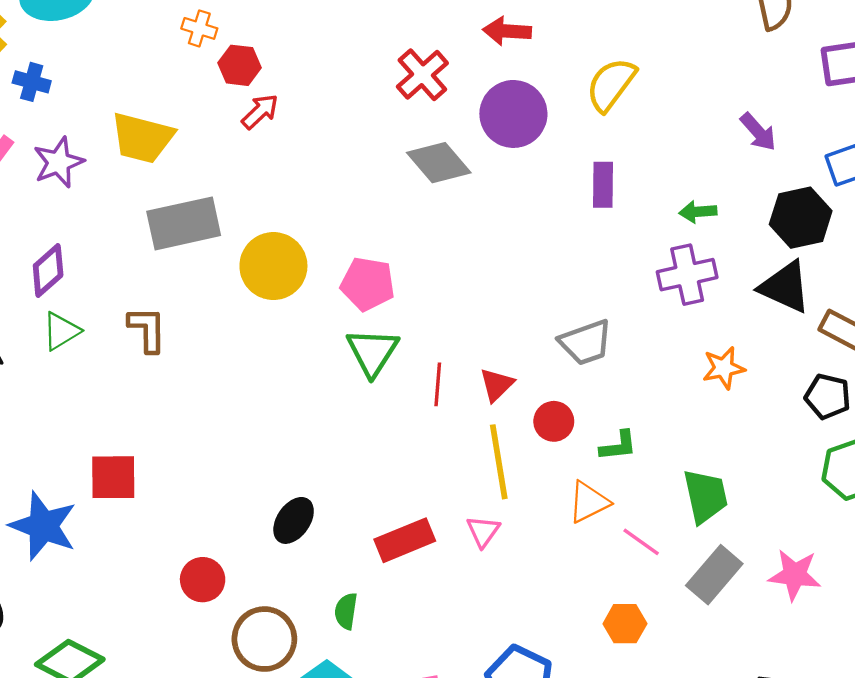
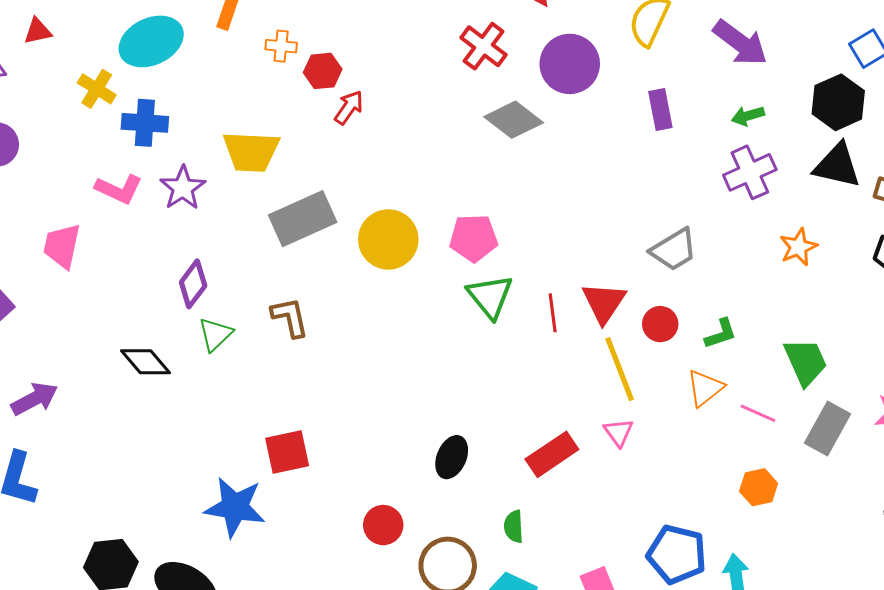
blue cross: (32, 82) -> (145, 123), size x1.4
purple arrow: (758, 132) -> (740, 43), moved, size x1.5
red triangle: (497, 385) -> (604, 303), size x1.4

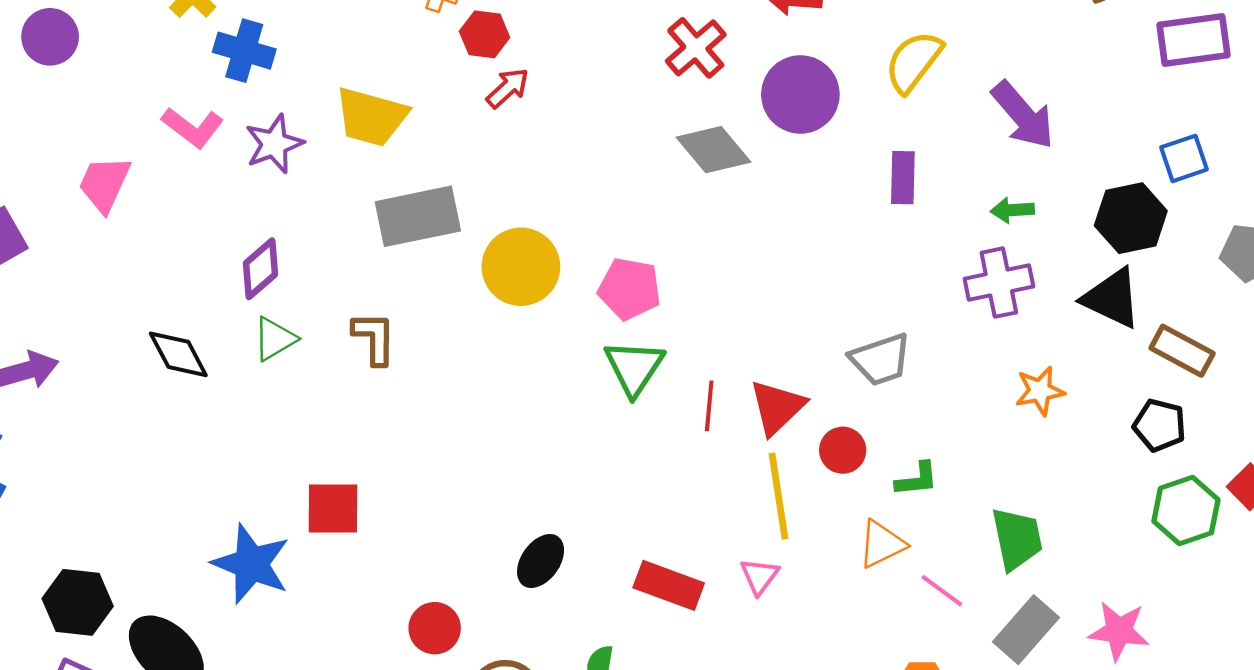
red rectangle: (552, 454) -> (669, 585), turned 42

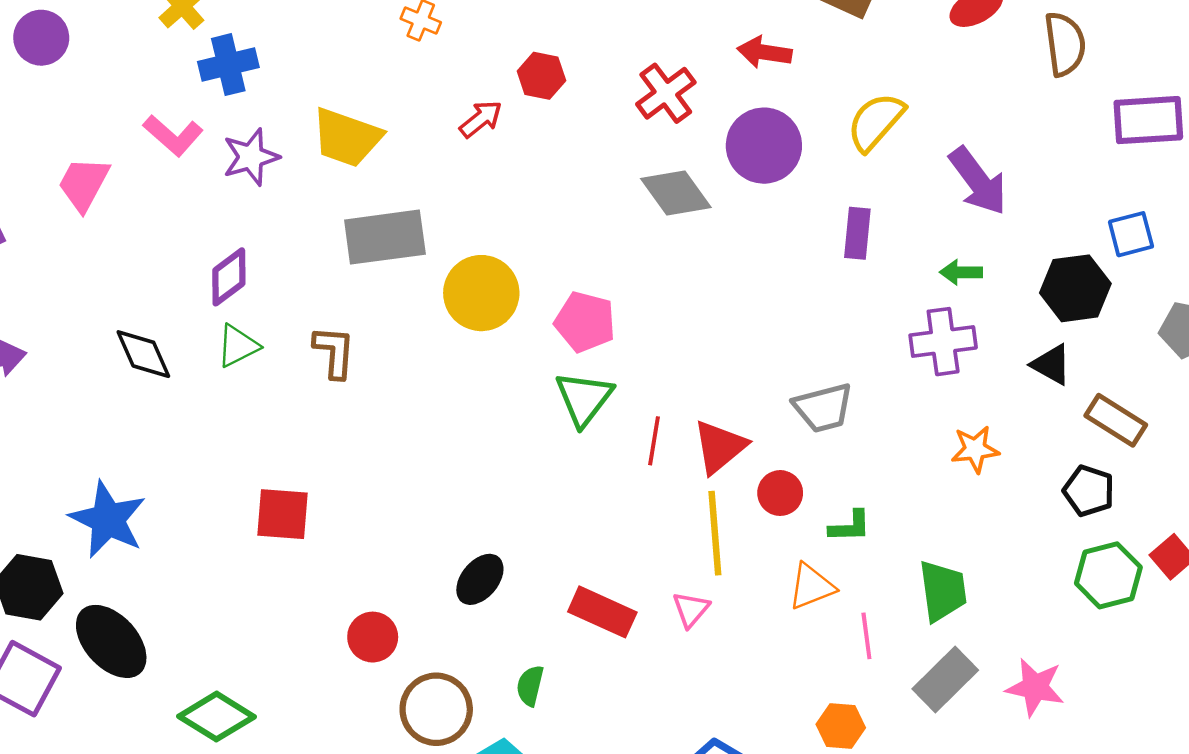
red hexagon: (485, 34) -> (541, 76), moved
blue cross: (244, 51) -> (228, 65), turned -34
black triangle: (1112, 298) -> (1051, 365), size x0.7
blue star: (251, 564) -> (108, 520), moved
pink line: (942, 591) -> (866, 636), turned 42

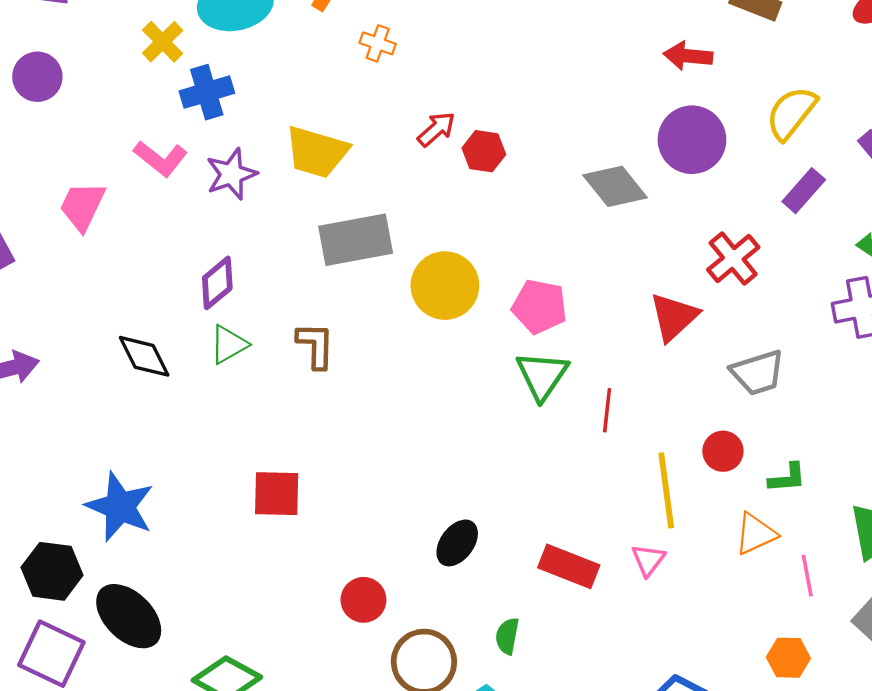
red hexagon: (541, 76) -> (484, 151), moved
red cross: (666, 93) -> (733, 259), moved
purple rectangle: (857, 233) -> (804, 191), moved, turned 39
red triangle: (720, 447) -> (674, 317), moved

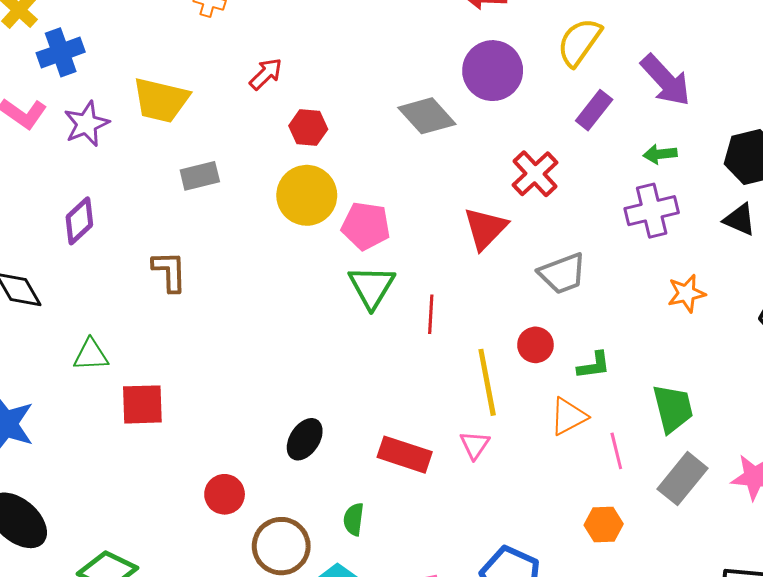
red hexagon: (484, 151) -> (308, 127), moved
gray rectangle: (356, 240) -> (200, 176), size x0.6
yellow circle: (445, 286) -> (307, 195), moved
green triangle: (229, 344) -> (91, 355), moved, turned 30

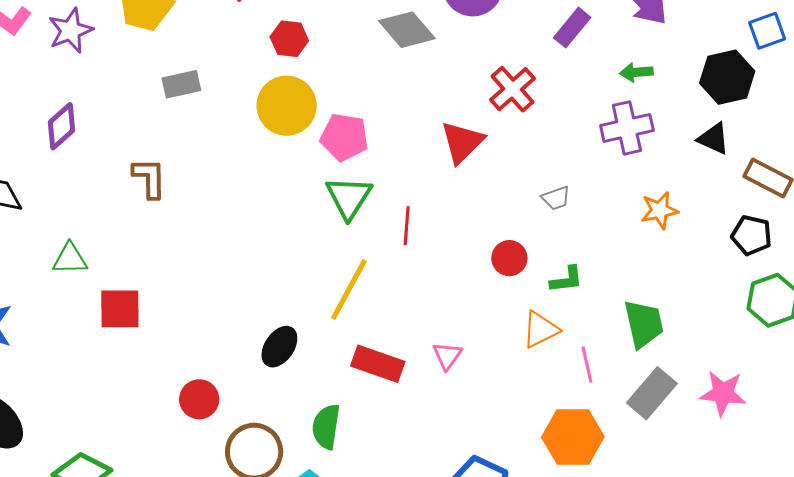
gray trapezoid: (562, 274) -> (556, 198), moved, size x0.6
yellow line: (487, 382) -> (349, 289), moved, turned 38
green semicircle: (354, 519) -> (326, 427), size x1.4
orange hexagon: (604, 525) -> (573, 437), size x1.6

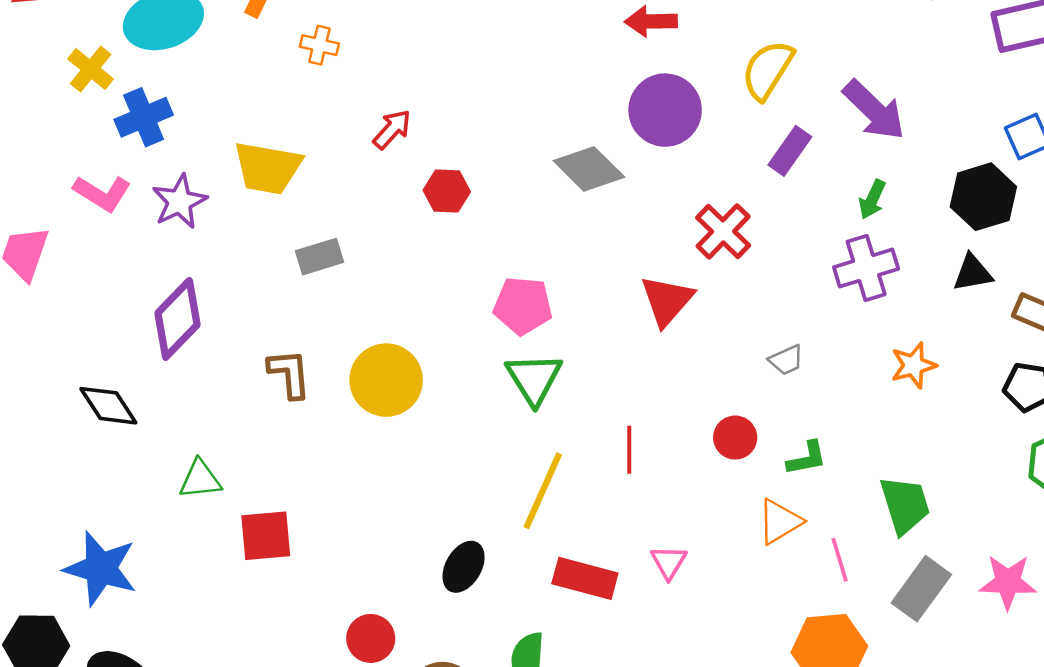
green arrow: (636, 72) -> (872, 199), turned -56
yellow circle: (287, 106) -> (386, 380), moved
purple diamond: (62, 126) -> (177, 319), size x1.4
black triangle: (714, 139) -> (973, 273), turned -30
red line: (407, 226) -> (629, 450), moved

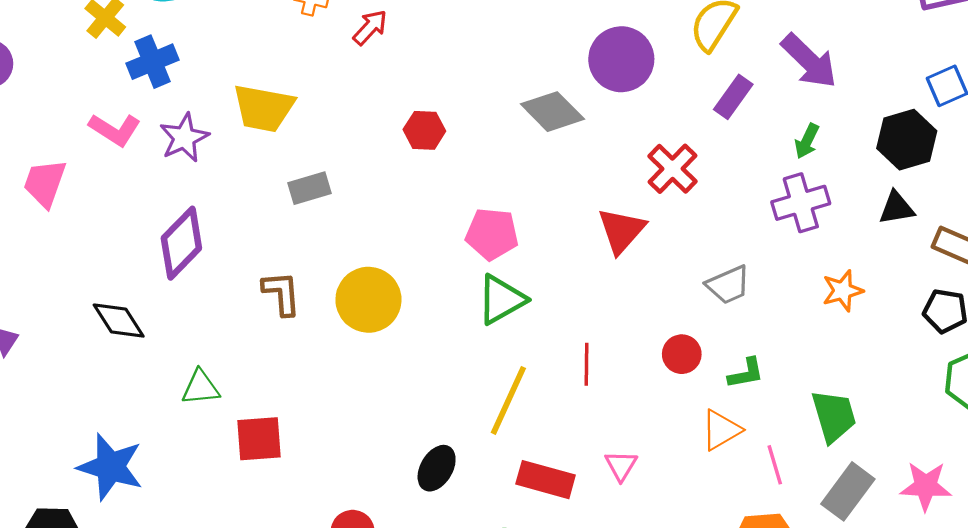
red arrow: (392, 129) -> (370, 27), moved
gray trapezoid: (786, 360) -> (728, 285), size x1.4
green triangle: (534, 379) -> (501, 300), turned 32

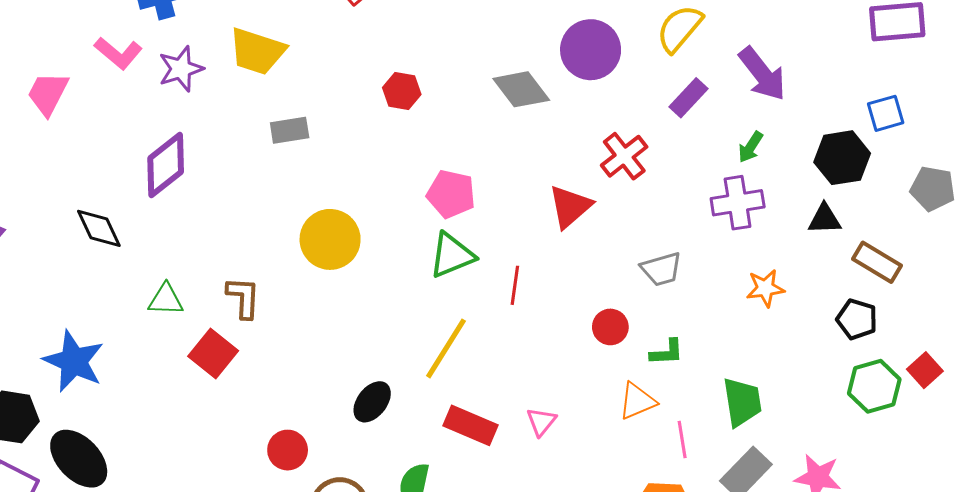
brown L-shape: (282, 293) -> (243, 298), moved
red line: (586, 364) -> (515, 285), moved
red square: (259, 439) -> (213, 354), turned 36

